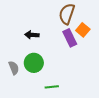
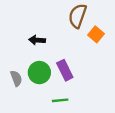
purple rectangle: (70, 38) -> (65, 70), moved

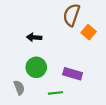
purple rectangle: (65, 70) -> (73, 74), moved, turned -48
gray semicircle: (16, 78) -> (19, 88), moved

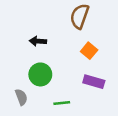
orange square: (89, 32) -> (89, 51), moved
purple rectangle: (73, 74) -> (94, 82), moved

